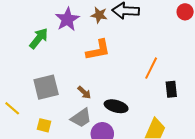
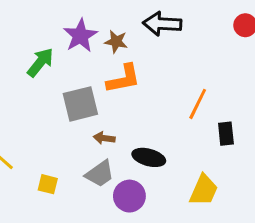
brown star: (99, 15) -> (116, 42), moved
gray square: (46, 87) -> (80, 104), moved
brown arrow: (84, 92) -> (104, 138), turned 144

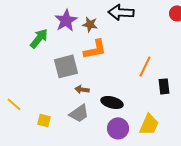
purple circle: (129, 196) -> (118, 128), moved

